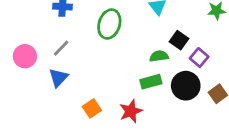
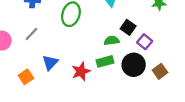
blue triangle: (58, 78) -> (50, 63), moved
orange square: (92, 108) -> (26, 77), moved
red star: (131, 111) -> (81, 71), moved

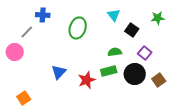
black square: (128, 27) -> (132, 30), moved
gray line: (31, 34) -> (27, 32), moved
orange square: (26, 77) -> (24, 98), moved

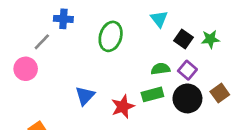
green star: (158, 18) -> (210, 39), moved
purple square: (145, 53) -> (187, 70), moved
brown square: (159, 80) -> (220, 93), moved

